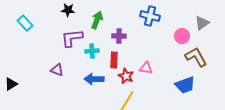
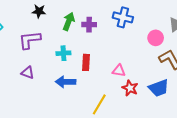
purple cross: (119, 36) -> (89, 25), moved
purple L-shape: (72, 38) -> (30, 40), moved
red star: (126, 76) -> (130, 88), moved

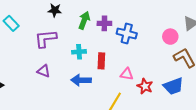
blue cross: (123, 17) -> (127, 34), moved
pink triangle: (119, 71) -> (127, 74), moved

